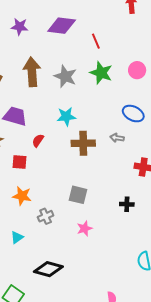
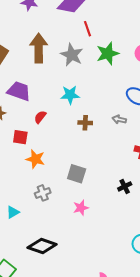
red line: (96, 41) -> (88, 29), moved
green star: (101, 73) -> (108, 54), turned 30
brown cross: (83, 143) -> (85, 123), size x0.6
orange star: (22, 196) -> (35, 159), moved
black cross: (127, 204) -> (125, 186), turned -32

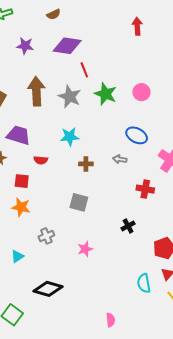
green star: (108, 54) -> (106, 94), turned -30
red semicircle: (40, 117) -> (41, 160), turned -120
orange star: (35, 159) -> (21, 207), moved
gray square: (77, 174) -> (79, 202), moved

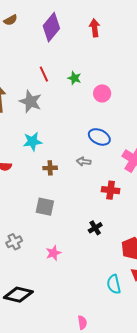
purple diamond: (67, 46) -> (51, 27), moved, turned -56
green star: (106, 94) -> (74, 78), moved, size x0.6

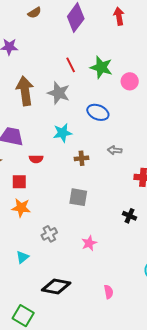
green star: (74, 78) -> (101, 67), size x1.6
blue ellipse: (99, 137) -> (98, 112), moved
black cross: (95, 228) -> (130, 216), turned -32
pink semicircle: (82, 323) -> (109, 292), moved

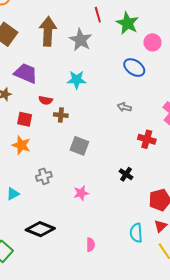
blue ellipse: (98, 112) -> (134, 68), moved
brown cross: (82, 158) -> (61, 115), moved

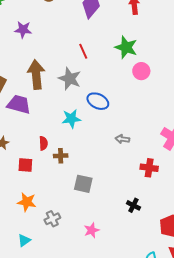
green star: (127, 23) -> (126, 47), moved
blue ellipse: (134, 68) -> (98, 101), moved
purple trapezoid: (26, 73) -> (19, 104), moved
red semicircle: (46, 100) -> (43, 143), turned -96
orange star: (21, 145) -> (27, 202), moved

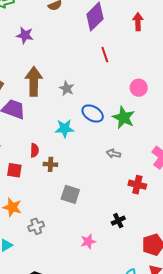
green star: (126, 47) -> (124, 118), moved
red line: (83, 51) -> (105, 55), moved
gray star: (70, 79) -> (67, 88), size x0.7
black cross: (133, 205) -> (118, 221), turned 32
pink star: (92, 230) -> (88, 241), moved

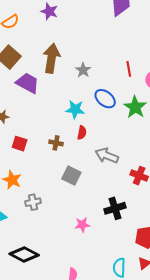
red line: (105, 55) -> (129, 69), moved
red semicircle: (34, 150) -> (82, 133), moved
gray arrow: (113, 154) -> (107, 156), moved, size x1.6
black cross: (118, 221) -> (115, 208), size x1.5

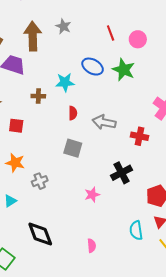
gray star: (83, 70) -> (63, 26), moved
red semicircle: (82, 133) -> (73, 113), moved
brown cross: (56, 143) -> (38, 96), moved
black diamond: (24, 254) -> (40, 234), turned 52

